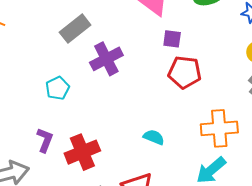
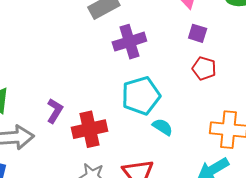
red pentagon: (185, 72) -> (204, 68), size x0.7
cyan pentagon: (58, 88) -> (141, 96), moved, size x1.6

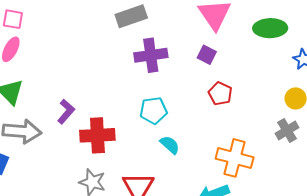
purple square: (198, 33) -> (207, 55), moved
cyan pentagon: (141, 96) -> (153, 110), size x0.7

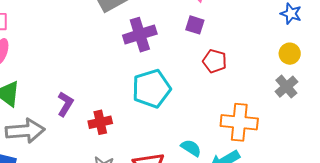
cyan pentagon: (153, 110) -> (151, 89), size x1.4
red cross: (97, 135) -> (100, 122), size x0.7
cyan semicircle: (170, 145) -> (191, 148), moved

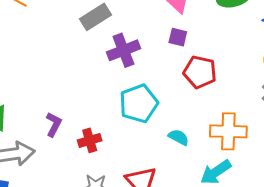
red pentagon: (215, 61) -> (200, 72), size x1.4
cyan semicircle: (191, 148) -> (179, 137), moved

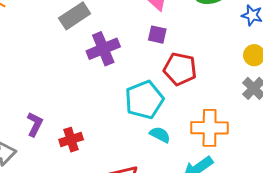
cyan pentagon: (139, 104) -> (144, 100), moved

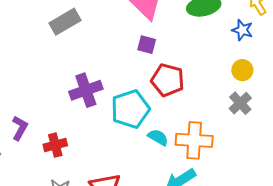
purple cross: (103, 49) -> (86, 90), moved
cyan semicircle: (160, 135) -> (158, 137), moved

